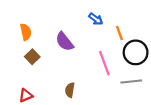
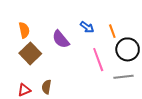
blue arrow: (96, 19) -> (87, 27), moved
brown square: (32, 57) -> (30, 53), size x1.5
brown semicircle: (70, 90) -> (46, 87), moved

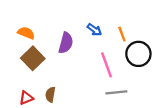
orange semicircle: (24, 30) -> (26, 33), turned -56
purple semicircle: (61, 39) -> (66, 43), turned -126
gray line: (124, 77) -> (116, 92), moved

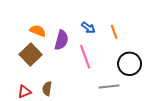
orange semicircle: (26, 33) -> (38, 31), moved
black circle: (138, 54) -> (130, 64), moved
pink line: (106, 65) -> (85, 57), moved

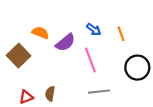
purple semicircle: (61, 40) -> (65, 42), turned 36
brown square: (31, 55) -> (19, 56), moved
gray line: (109, 86) -> (99, 92), moved

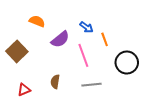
orange semicircle: (40, 33) -> (37, 21), moved
orange line: (121, 34) -> (105, 39), moved
brown semicircle: (50, 94) -> (55, 82), moved

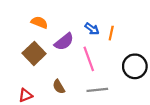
orange line: (105, 39) -> (111, 33), moved, turned 32
brown square: (17, 51) -> (34, 53), moved
brown semicircle: (55, 82) -> (59, 87), turned -40

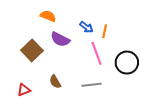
orange semicircle: (39, 22) -> (48, 16), moved
purple semicircle: (64, 42) -> (60, 39), turned 66
pink line: (89, 59) -> (97, 53), moved

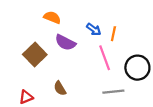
gray line: (92, 85) -> (113, 92), moved

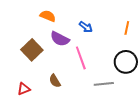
orange line: (113, 34) -> (127, 28), moved
pink line: (105, 58) -> (81, 58), moved

